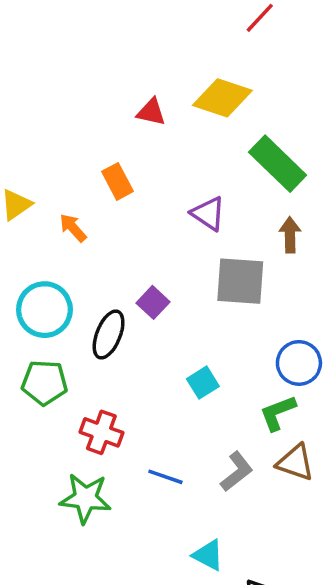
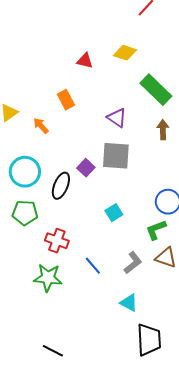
yellow diamond: (222, 98) -> (125, 53), size x0.7
gray square: (240, 281) -> (116, 156), moved
blue line: (165, 477) -> (93, 266), turned 30
cyan triangle: (208, 555) -> (129, 303), moved

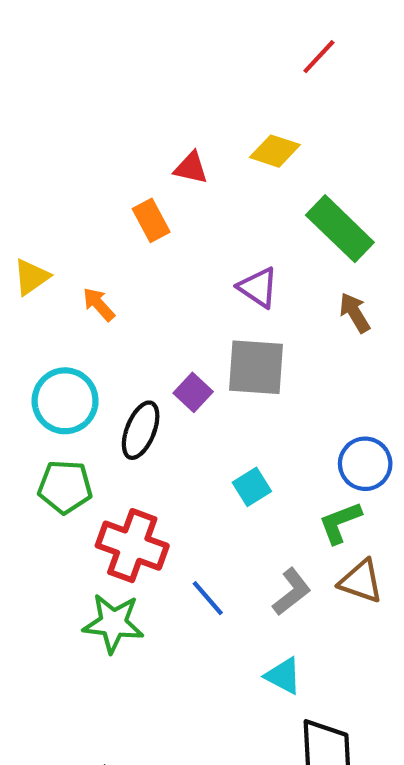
orange rectangle: (66, 100) -> (151, 220), moved
brown arrow: (163, 130) -> (355, 313), turned -30
red cross: (57, 241) -> (132, 546), size x1.4

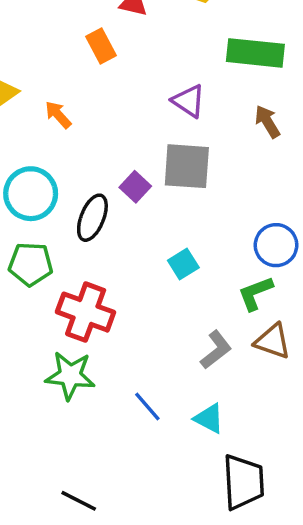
green rectangle: (340, 229) -> (255, 53), turned -38
blue line: (208, 598) -> (147, 406), moved

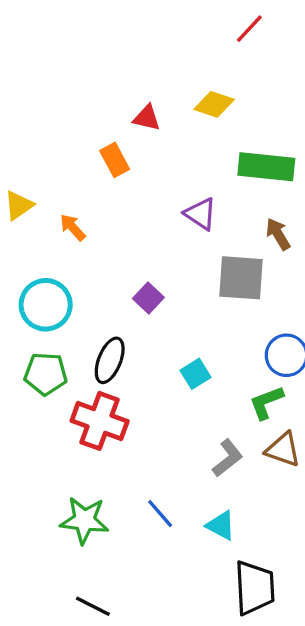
gray square: (187, 166) -> (241, 278), moved
black ellipse: (92, 218) -> (110, 360), moved
green star: (70, 376) -> (84, 520), moved

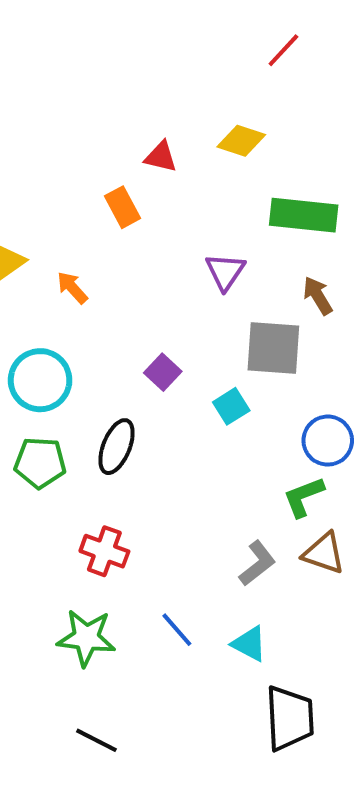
purple triangle: (201, 214) -> (225, 272), turned 30
cyan square: (196, 374) -> (231, 406), moved
red cross: (100, 421) -> (104, 551), moved, size x0.7

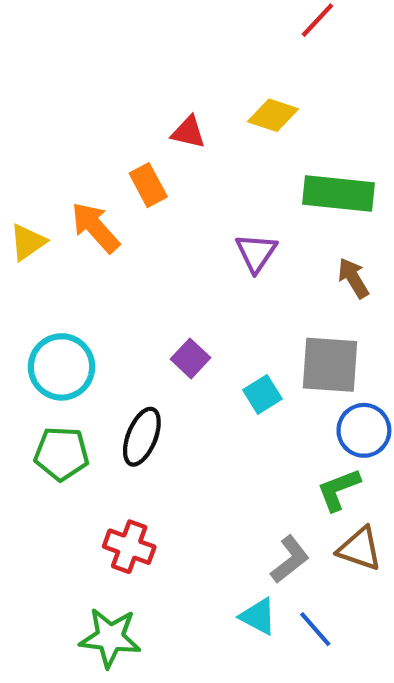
orange arrow: (72, 288) -> (95, 227), moved, size x1.5
gray square: (273, 348) -> (330, 365), moved
blue line: (177, 630) -> (315, 629), moved
cyan triangle: (249, 644) -> (258, 616), moved

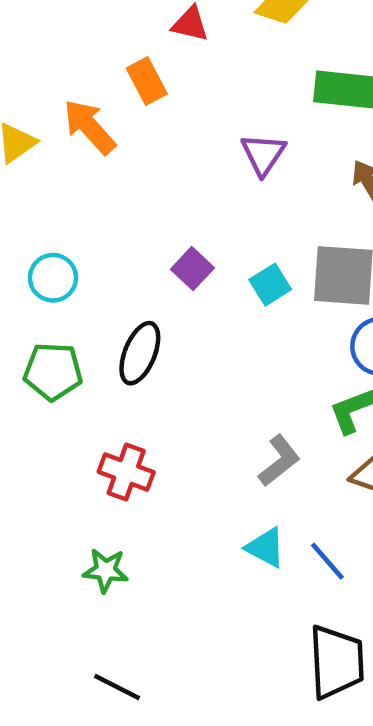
cyan circle: (62, 367) -> (53, 278), size x0.7
cyan square: (262, 394) -> (270, 285), moved
gray L-shape: (290, 559) -> (279, 461), moved
green star: (110, 638) -> (106, 570), size x0.7

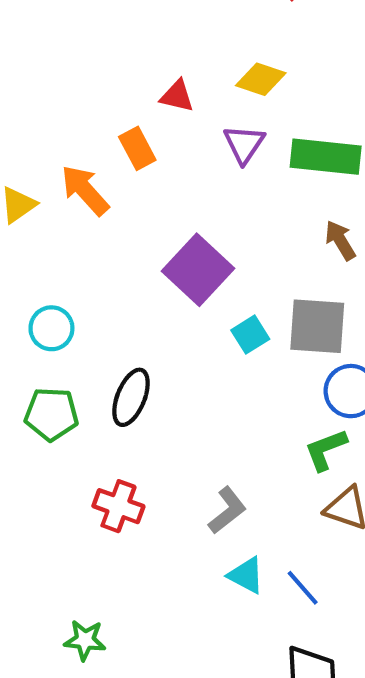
purple triangle: (263, 154) -> (244, 144), moved
purple square: (192, 269) -> (198, 270), moved, size x1.8
gray L-shape: (279, 461) -> (227, 510), moved
green star: (106, 570) -> (85, 640), moved

